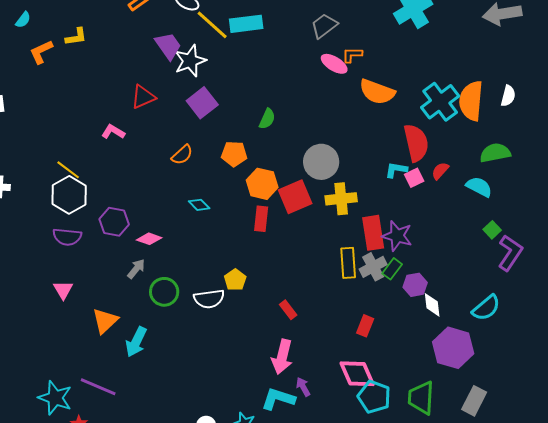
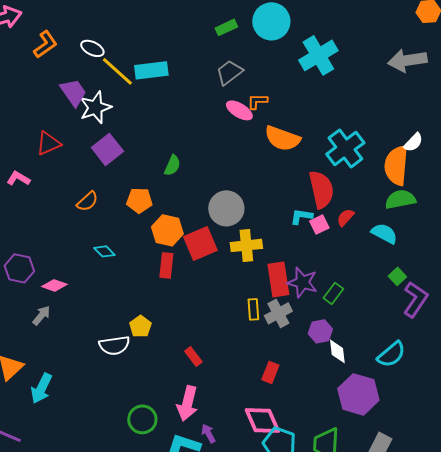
white semicircle: (508, 96) -> (413, 142), turned 30
orange semicircle: (471, 101) -> (396, 165), moved
yellow rectangle: (348, 263) -> (253, 309), size x0.7
green rectangle: (392, 269) -> (333, 293), moved
green circle: (164, 292) -> (142, 419), moved

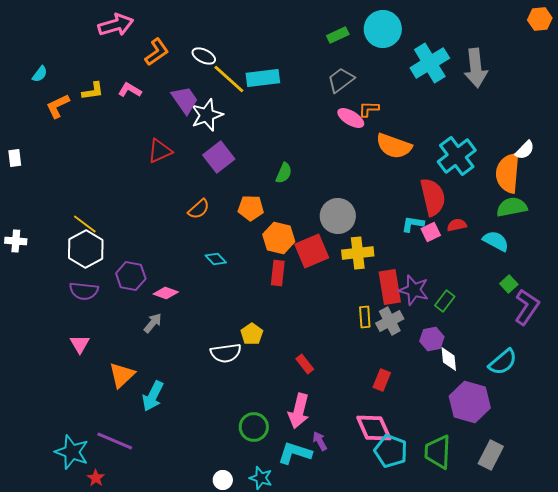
gray arrow: (407, 60) -> (476, 68), moved, turned -87
pink L-shape: (18, 178) -> (130, 90), moved
red semicircle: (345, 217) -> (457, 225), turned 36

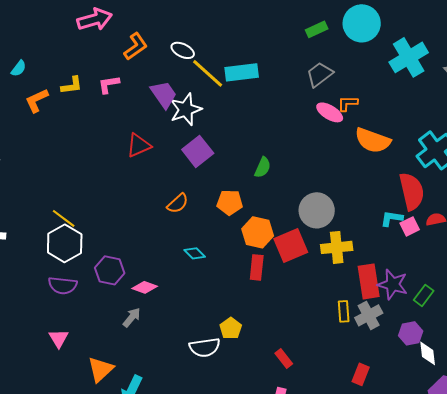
pink L-shape: (130, 90) -> (109, 84), turned -40

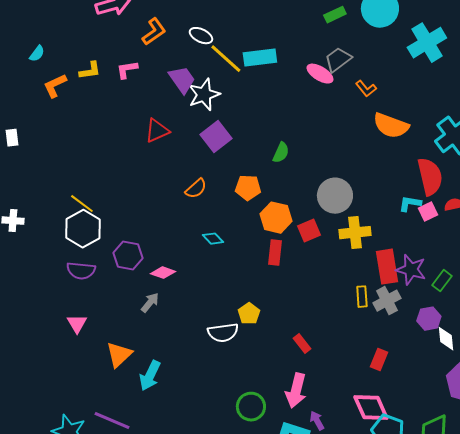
orange L-shape: (348, 103) -> (366, 89), turned -130
pink ellipse: (330, 112) -> (320, 74), moved
red square: (291, 245) -> (309, 231), size x0.7

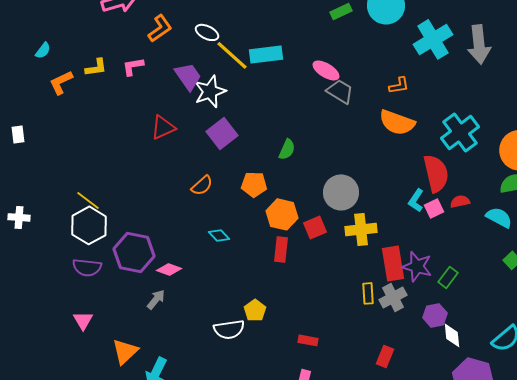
gray trapezoid: (338, 60) -> (340, 91), moved, turned 68
orange L-shape: (366, 89) -> (399, 85), moved, turned -60
cyan L-shape: (410, 204) -> (416, 200), turned -65
purple hexagon: (128, 256) -> (134, 252), size x1.4
red rectangle: (302, 344) -> (308, 340), turned -42

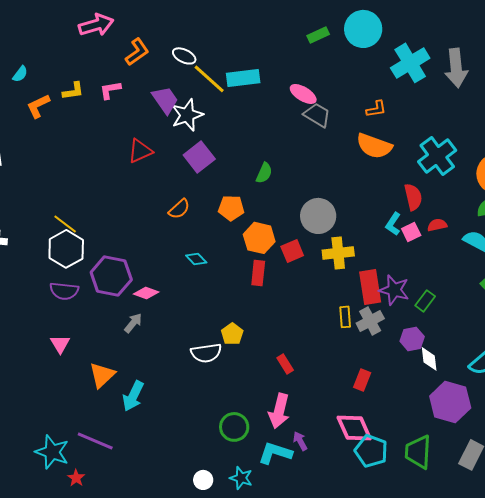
red semicircle: (436, 173) -> (413, 197), size x0.7
red rectangle: (308, 340) -> (285, 364), turned 48

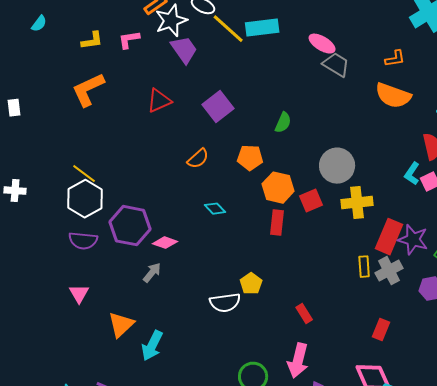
orange L-shape: (38, 106) -> (88, 90), moved, size x1.4
white star: (187, 115) -> (171, 21), moved
red rectangle: (370, 287) -> (389, 237), turned 32

